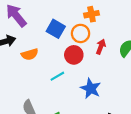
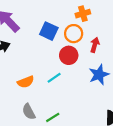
orange semicircle: (30, 54) -> (26, 82), moved
blue star: (91, 88) -> (99, 75), moved, turned 30

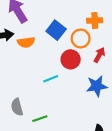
orange semicircle: (26, 82) -> (26, 42), moved

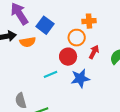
blue square: (56, 30) -> (45, 25), moved
blue star: (97, 86) -> (80, 78), moved

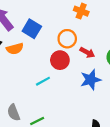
orange cross: (89, 21) -> (81, 11), moved, turned 32
red arrow: (94, 52) -> (87, 52), turned 96
blue star: (80, 78) -> (91, 80), moved

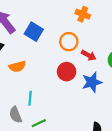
orange semicircle: (15, 49) -> (17, 66), moved
red circle: (60, 60) -> (67, 72), moved
cyan line: (43, 81) -> (30, 98), moved, turned -56

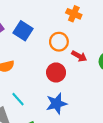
blue star: (92, 82) -> (56, 104), moved
cyan line: (30, 98) -> (18, 99), turned -48

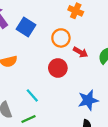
cyan line: (18, 99) -> (32, 95), moved
blue star: (56, 104) -> (88, 100), moved

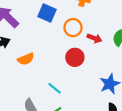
blue square: (26, 27) -> (47, 13), moved

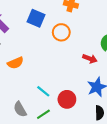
red arrow: (94, 38) -> (90, 59), moved
red circle: (75, 57) -> (67, 99), moved

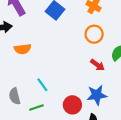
orange circle: (61, 32) -> (94, 34), moved
red circle: (67, 99) -> (72, 105), moved

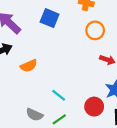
gray semicircle: (15, 96) -> (34, 115), turned -35

